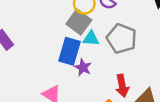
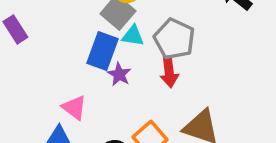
red arrow: (122, 86) -> (169, 72), moved

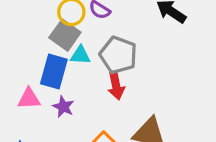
purple star: (119, 74) -> (63, 107), moved
pink triangle: (74, 108) -> (29, 99), moved, turned -35

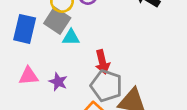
gray pentagon: (118, 55) -> (106, 86), moved
blue rectangle: (54, 71) -> (25, 29), moved

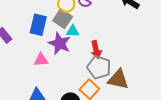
purple star: (58, 82) -> (60, 43), moved, size x1.6

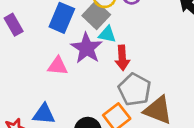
red arrow: (96, 50) -> (122, 58), moved

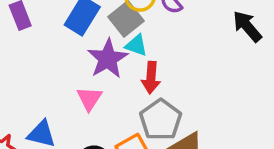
pink triangle: (58, 66) -> (89, 99), moved, turned 50

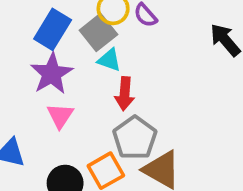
purple star: (108, 59) -> (52, 74), moved

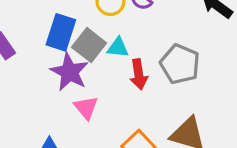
gray square: (98, 32) -> (89, 45), moved
gray pentagon: (135, 138) -> (180, 64), moved

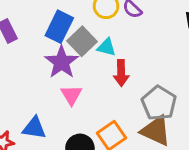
gray pentagon: (180, 64) -> (159, 103), moved

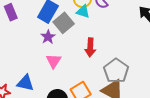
cyan triangle: (107, 47) -> (83, 12), moved
purple star: (62, 62) -> (48, 37), size x0.6

